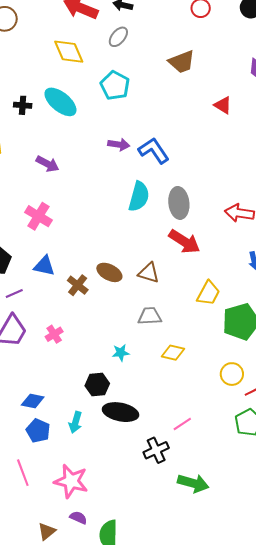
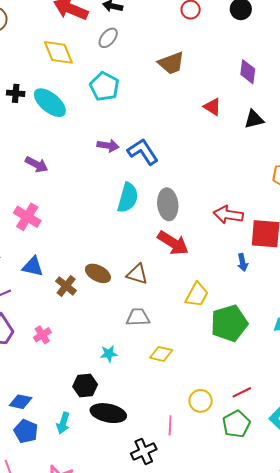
black cross: (23, 105) -> (16, 93), moved
yellow circle: (232, 374) -> (201, 401), moved
pink line: (182, 424) -> (170, 425), turned -54

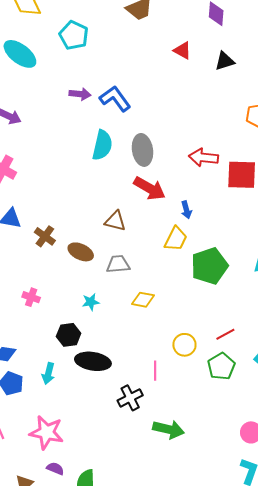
blue arrow: (243, 262) -> (186, 210), moved
brown ellipse: (98, 273) -> (81, 252), moved
pink cross: (42, 335) -> (31, 297), moved, turned -36

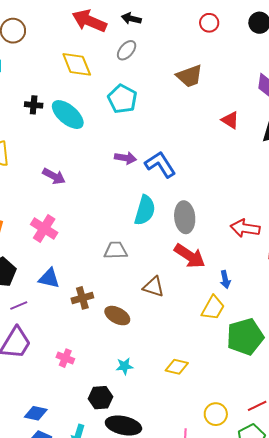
brown cross: (45, 236) -> (82, 298), turned 35
gray trapezoid: (118, 264) -> (116, 250), moved

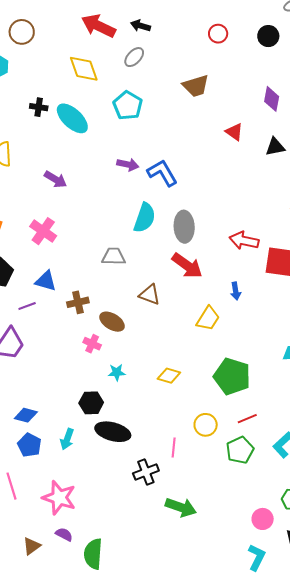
blue arrow: (225, 279) -> (236, 291), moved
purple line: (19, 305) -> (27, 306), moved
green pentagon: (245, 337) -> (232, 376), moved, turned 30
pink cross: (65, 358) -> (92, 344), moved

